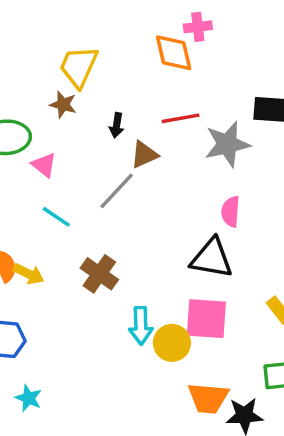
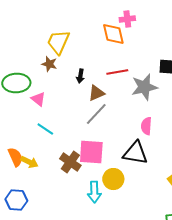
gray line: (117, 191) -> (96, 114), moved
pink square: (206, 319) -> (91, 152), moved
yellow circle: (172, 343) -> (113, 179), moved

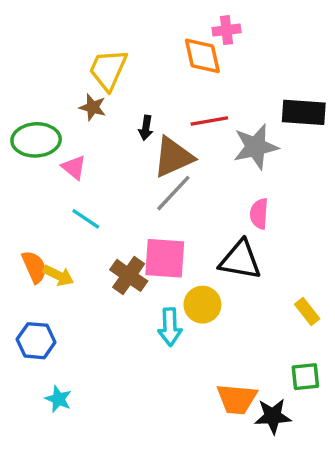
brown triangle: (96, 93) -> (173, 157), size x1.5

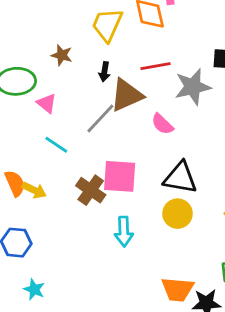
yellow trapezoid: (108, 70) -> (107, 25), moved
gray line: (173, 193) -> (100, 119), moved
pink semicircle: (259, 214) -> (162, 124), moved, turned -50
yellow circle: (202, 305) -> (178, 214), moved

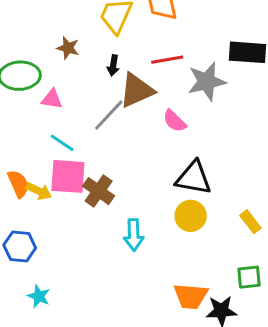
pink triangle: (47, 103) -> (52, 99), turned -30
pink square: (120, 176) -> (68, 176), moved

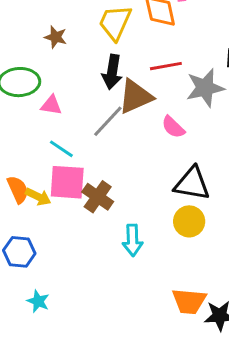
brown star: (68, 48) -> (56, 37), moved
black arrow: (113, 65) -> (112, 72), size x1.6

